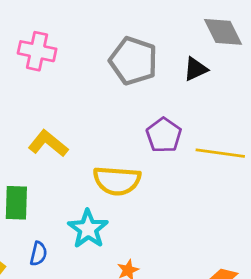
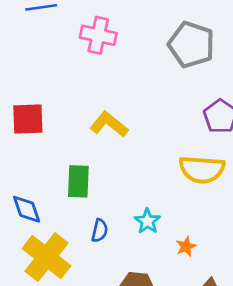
yellow semicircle: (117, 181) -> (202, 169), moved
cyan star: (88, 229) -> (147, 221), moved, size x0.7

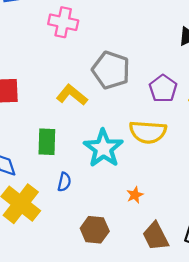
gray pentagon: (191, 45) -> (111, 70), moved
cyan star: (147, 221) -> (103, 148), moved, size x1.8

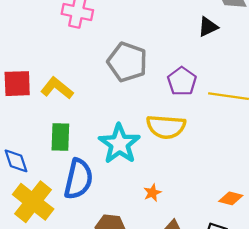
yellow L-shape: (72, 95) -> (57, 88), moved
blue semicircle: (64, 182) -> (78, 179), size x2.0

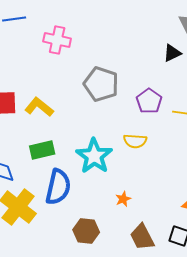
yellow semicircle: (166, 127) -> (135, 141), size x0.7
green rectangle: (60, 137) -> (42, 150), turned 75

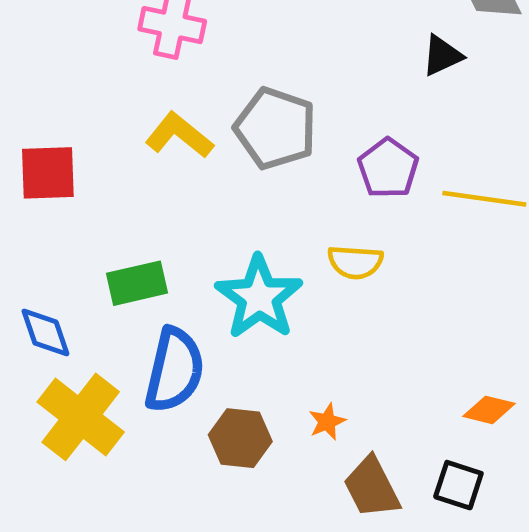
yellow L-shape: (39, 107) -> (179, 135), moved
orange star: (123, 199) -> (327, 422), moved
brown hexagon: (86, 231) -> (240, 438), moved

